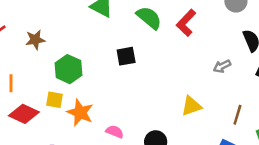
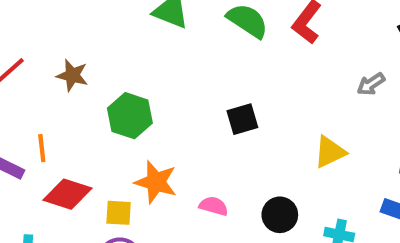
brown star: (35, 40) -> (72, 75), turned 30
black square: (126, 56) -> (242, 119), moved
yellow square: (55, 100) -> (119, 213), moved

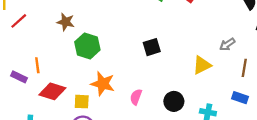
brown star: (72, 75) -> (66, 22), moved
gray arrow: (371, 84) -> (227, 44), moved
pink semicircle: (214, 206) -> (136, 97), turned -84

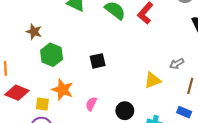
black square: (152, 47) -> (98, 61), moved

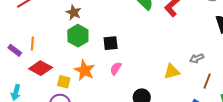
brown star: (34, 32) -> (74, 12), moved
black square: (98, 61) -> (111, 43), moved
pink semicircle: (91, 104) -> (116, 69), moved

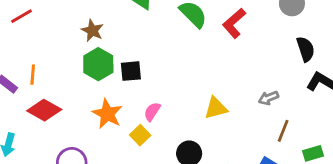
black square: (111, 43) -> (131, 71), moved
yellow triangle: (172, 72) -> (216, 108), moved
yellow square: (64, 82) -> (140, 135), moved, turned 32

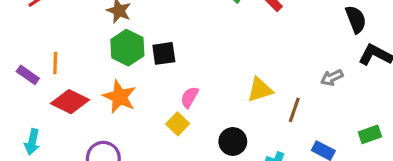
gray arrow: (268, 98) -> (332, 78), moved
orange star: (107, 114) -> (119, 97), moved
brown line: (283, 131) -> (294, 110), moved

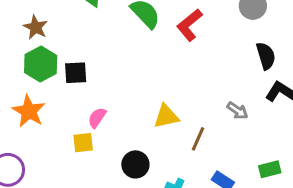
gray arrow: (332, 78) -> (237, 111), turned -125
yellow square: (178, 124) -> (83, 143), turned 35

